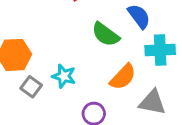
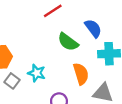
orange semicircle: (123, 77) -> (81, 74), turned -60

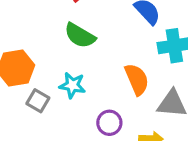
green semicircle: (68, 42) -> (80, 36), moved

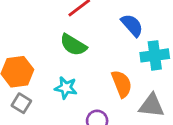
gray square: (38, 101) -> (21, 103), moved

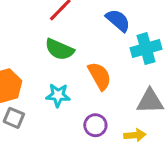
orange semicircle: (122, 84) -> (100, 76), moved

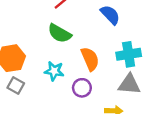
cyan cross: (146, 49) -> (129, 54), moved
purple circle: (95, 125) -> (82, 88), moved

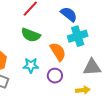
cyan cross: (129, 54) -> (78, 36), moved

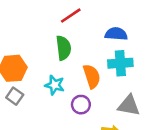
blue semicircle: (69, 14) -> (116, 34), turned -48
green semicircle: (31, 35) -> (63, 48), turned -132

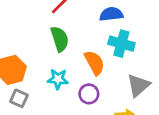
cyan cross: (120, 63) -> (121, 44), turned 30
gray triangle: (129, 105) -> (138, 85), turned -40

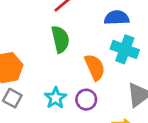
cyan star: (58, 79) -> (56, 98), moved, turned 30

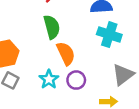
orange semicircle: (95, 67) -> (66, 53), moved

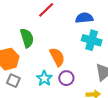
green semicircle: (52, 27) -> (27, 38), moved

